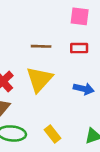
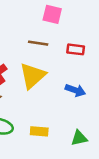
pink square: (80, 16) -> (52, 14), moved
yellow rectangle: (53, 134) -> (39, 131), turned -54

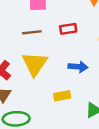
yellow rectangle: (39, 131) -> (62, 96), moved

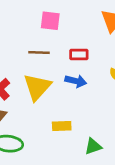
blue arrow: (78, 67) -> (76, 81), moved

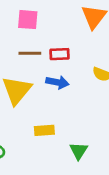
brown line: (39, 52) -> (30, 53), moved
green triangle: (93, 146) -> (79, 151), turned -36

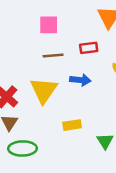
red rectangle: (60, 54) -> (89, 48), moved

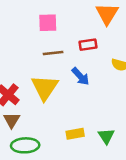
blue arrow: (80, 80) -> (81, 76), turned 42
yellow rectangle: (72, 125) -> (75, 134), moved

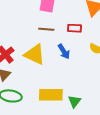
yellow triangle: (45, 87) -> (35, 55), turned -50
yellow rectangle: (75, 134) -> (51, 95), size x1.6

